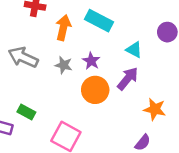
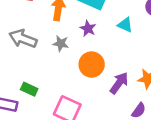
purple star: (91, 61) -> (88, 29), moved
purple arrow: (128, 79) -> (119, 83), moved

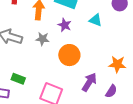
purple arrow: (119, 83) -> (89, 82), moved

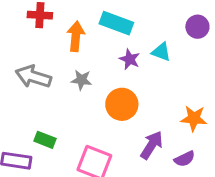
purple star: (65, 25) -> (130, 59), moved
purple semicircle: (111, 91) -> (185, 159), turned 32

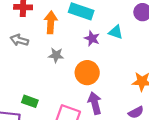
gray arrow: (33, 77) -> (19, 40), moved, size x0.7
purple arrow: (152, 145) -> (95, 103), moved, turned -45

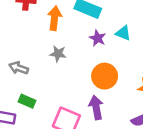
gray arrow: (19, 40) -> (19, 68), moved
orange circle: (87, 73) -> (105, 76), moved

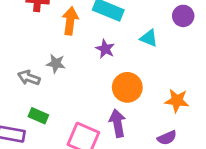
purple star: (98, 38) -> (105, 49), moved
gray star: (58, 54) -> (56, 63), moved

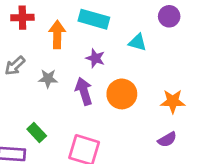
gray arrow: (29, 78) -> (15, 66), moved, turned -55
green rectangle: (38, 116) -> (37, 133), turned 30
purple arrow: (117, 123) -> (84, 91), moved

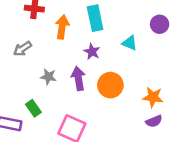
cyan rectangle: (94, 19) -> (95, 18), turned 55
gray star: (48, 79) -> (48, 77), moved
purple semicircle: (167, 139) -> (154, 121), moved

